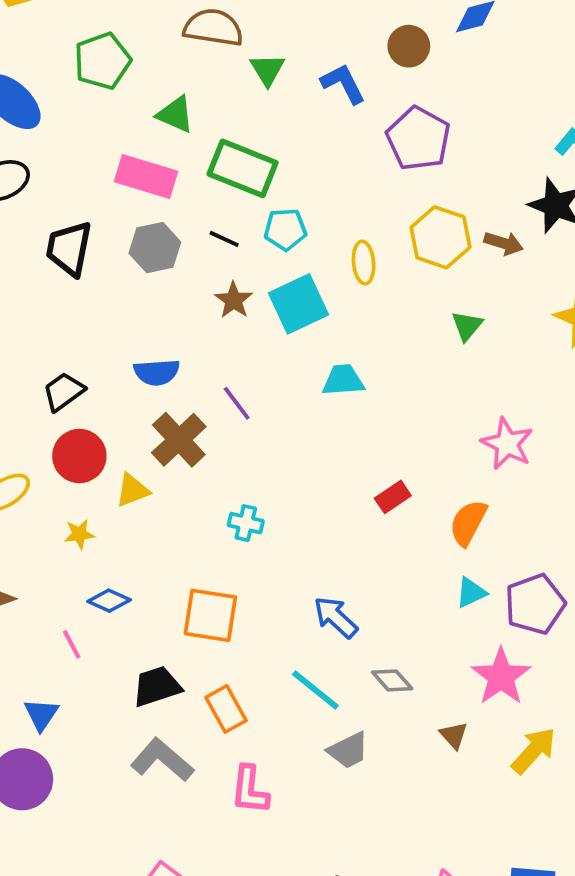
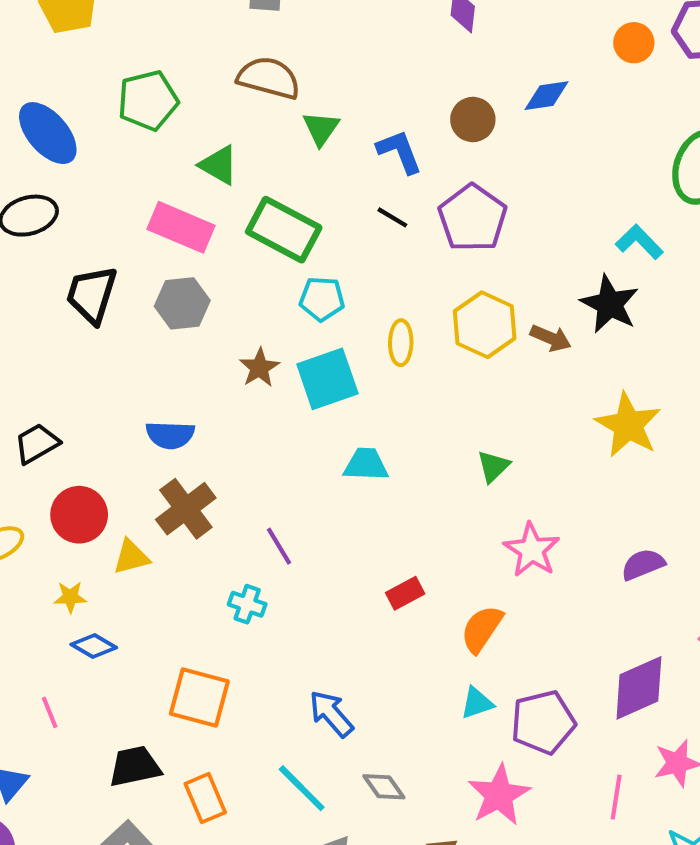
black line: (224, 239) -> (392, 217), moved
green triangle: (467, 326) -> (493, 466), moved
black trapezoid: (64, 392) -> (37, 444), moved
purple line: (237, 403) -> (279, 546), moved
blue diamond: (109, 601) -> (94, 646), moved

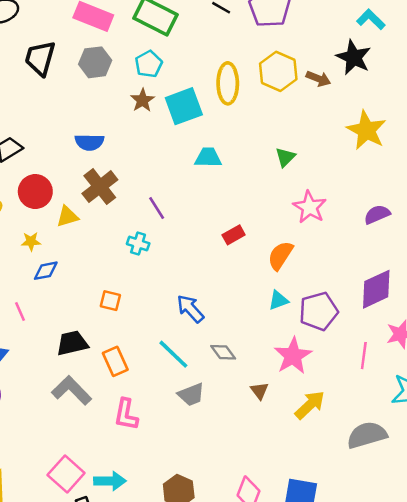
cyan pentagon: (322, 299) -> (149, 64), moved, turned -30
yellow ellipse: (401, 343) -> (228, 83), size x1.5
blue diamond: (94, 646) -> (46, 271), turned -40
orange square: (199, 698) -> (110, 301), size x0.6

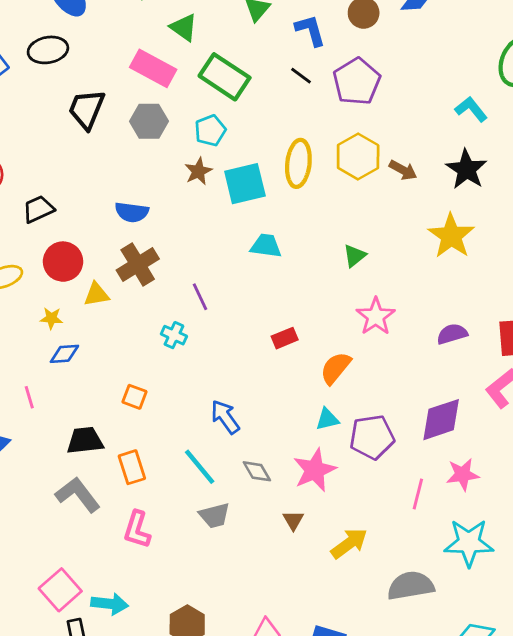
black star: (354, 57) -> (467, 169), moved
pink star: (293, 356) -> (315, 470), moved

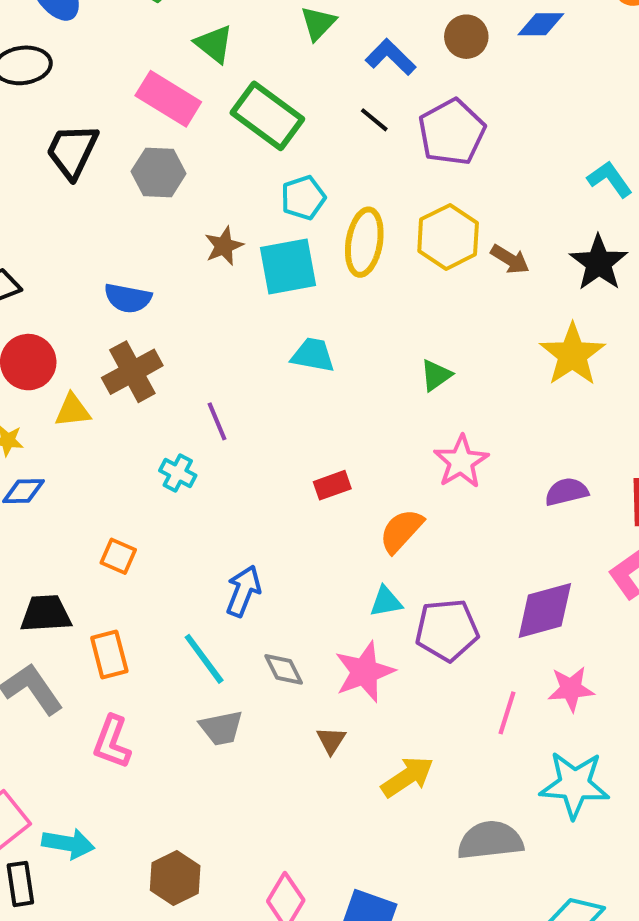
blue L-shape: (310, 30) -> (391, 57), turned -33
cyan pentagon: (210, 130) -> (303, 198), moved
blue arrow: (225, 417) -> (243, 591), turned 54

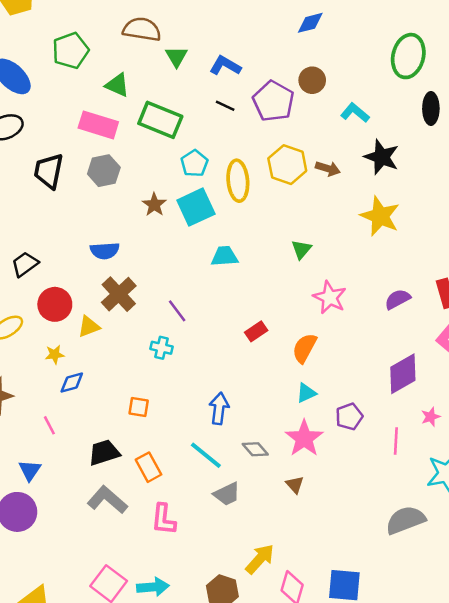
brown circle: (466, 37) -> (312, 80), moved
cyan L-shape: (610, 179) -> (355, 113), moved
purple pentagon: (447, 630) -> (349, 417), moved, size x0.7
pink star: (571, 689) -> (431, 417), size x0.7
yellow arrow: (407, 777) -> (260, 559), moved

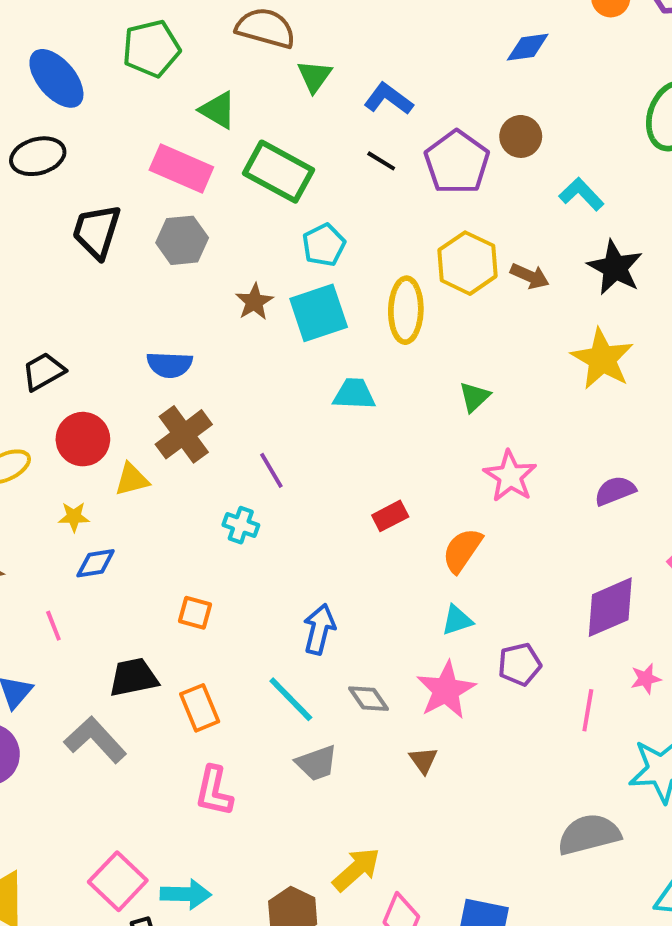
yellow ellipse: (238, 181) -> (406, 310), moved
gray L-shape: (107, 500) -> (95, 740), moved

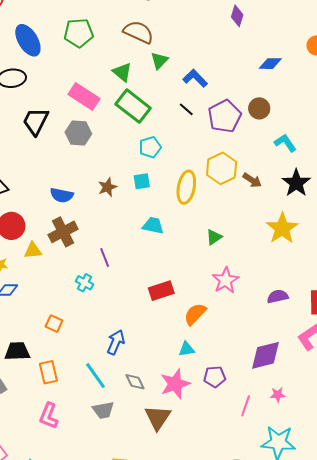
green triangle: (218, 110) -> (122, 72), moved
brown star: (254, 302) -> (107, 187), moved
cyan square: (319, 313) -> (142, 181), size x0.6
red rectangle: (390, 516) -> (161, 291), size x1.4
brown triangle: (423, 760) -> (158, 418), size x1.8

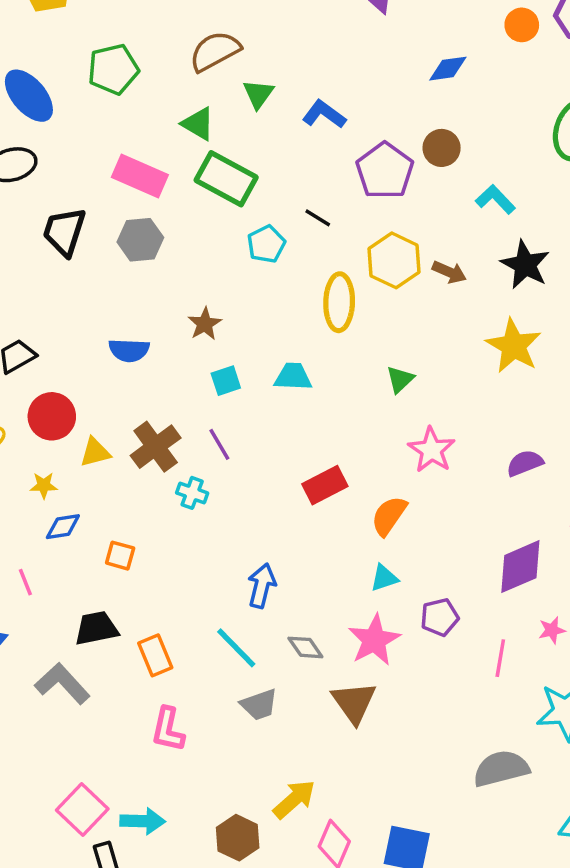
brown semicircle: (138, 32) -> (215, 51), turned -44
black line: (186, 109) -> (318, 218), moved
cyan square: (142, 181) -> (226, 381), moved
brown cross: (63, 232) -> (156, 447), moved
orange square: (54, 324) -> (120, 556), moved

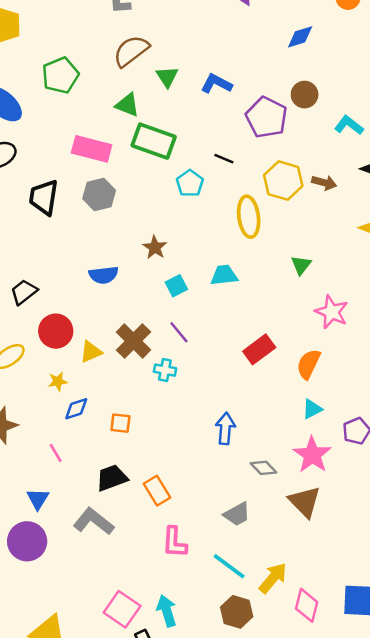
cyan line: (236, 648) -> (229, 566), moved
cyan arrow: (143, 821) -> (167, 611), turned -100

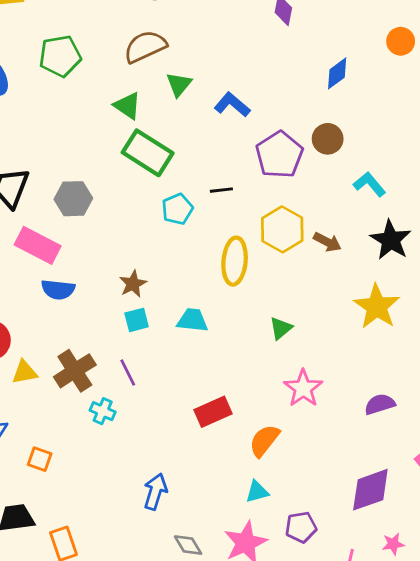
blue diamond: (300, 37) -> (337, 73), turned -32
pink rectangle: (92, 149) -> (38, 245), moved
black line: (224, 159) -> (221, 190), turned -42
brown star: (155, 247) -> (133, 284), moved

